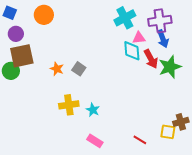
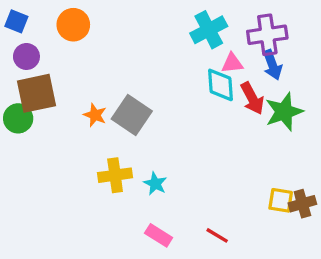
gray square: (79, 69) -> (132, 115), size x1.6
yellow square: (168, 132) -> (281, 200), moved
red line: (140, 140) -> (217, 235), moved

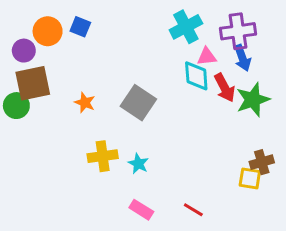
blue square: (16, 21) -> (80, 27), moved
orange circle: (73, 25) -> (48, 31), moved
gray square: (132, 115) -> (138, 103), moved
brown cross: (302, 204) -> (262, 162), moved

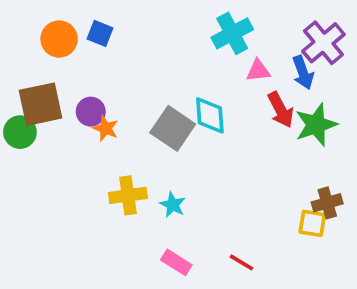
purple cross: (238, 31) -> (323, 43), moved, turned -32
purple circle: (24, 51) -> (91, 112), moved
cyan diamond: (196, 76) -> (210, 115), moved

